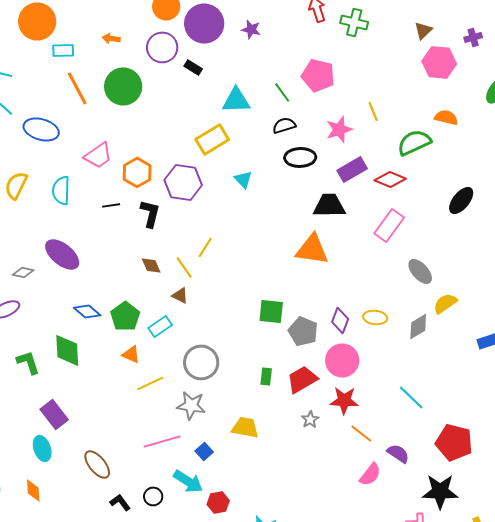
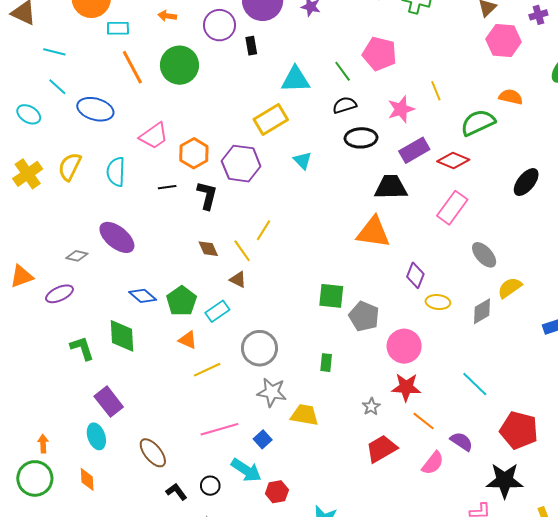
black rectangle: (193, 67) -> (251, 46), turned 48
purple diamond: (340, 320) -> (415, 275), moved
red trapezoid: (302, 379) -> (382, 449), moved
gray star: (191, 405) -> (272, 392), moved

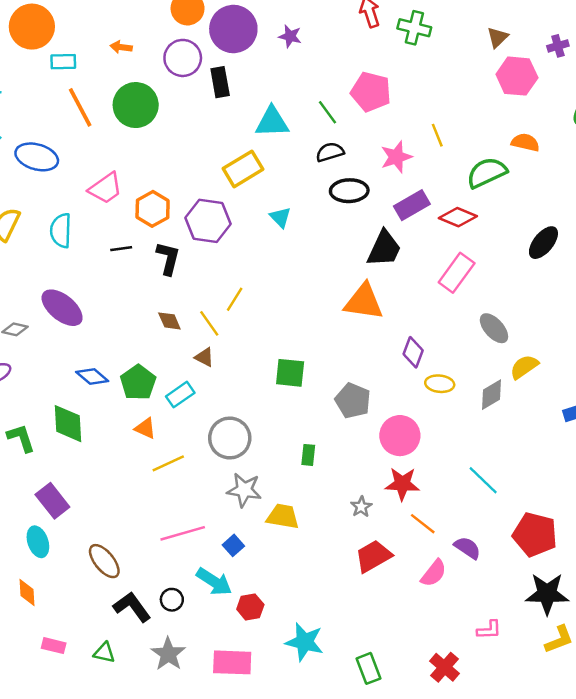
black rectangle: (251, 46) -> (220, 82), size x1.4
black trapezoid: (391, 187) -> (384, 249), turned 116
green square: (331, 296) -> (290, 373), moved
black star: (505, 480) -> (547, 594), moved
black L-shape: (176, 492) -> (132, 607), size x1.5

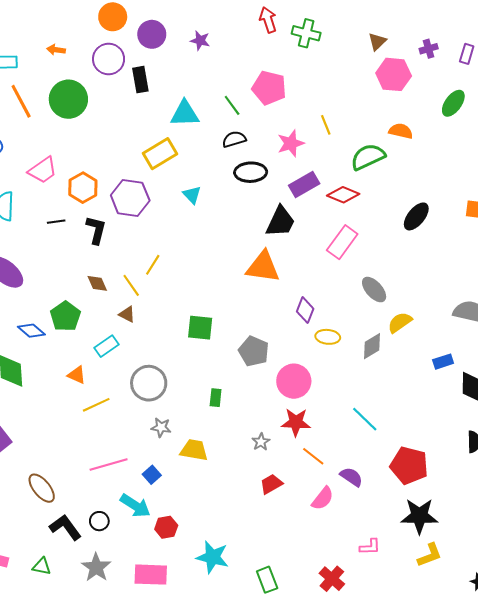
purple circle: (233, 29) -> (152, 34), size x0.7
green pentagon: (138, 383) -> (65, 316), moved
gray star: (244, 490) -> (161, 427), size x0.7
red trapezoid: (373, 556) -> (271, 484), size x0.7

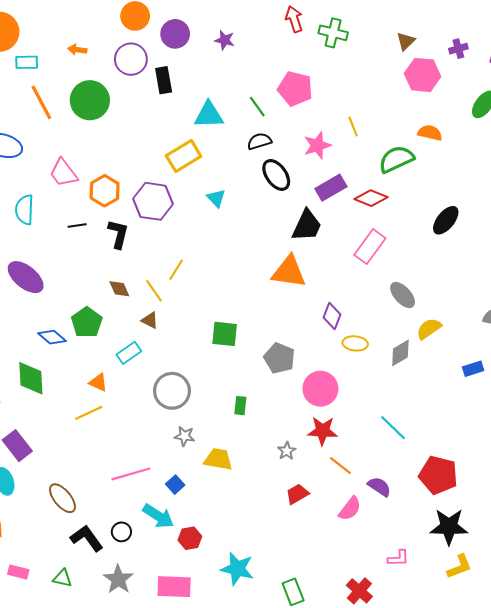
pink trapezoid: (43, 170) -> (64, 173), turned 88
black ellipse: (251, 172) -> (276, 175), turned 56
yellow line: (96, 405) -> (89, 413), moved

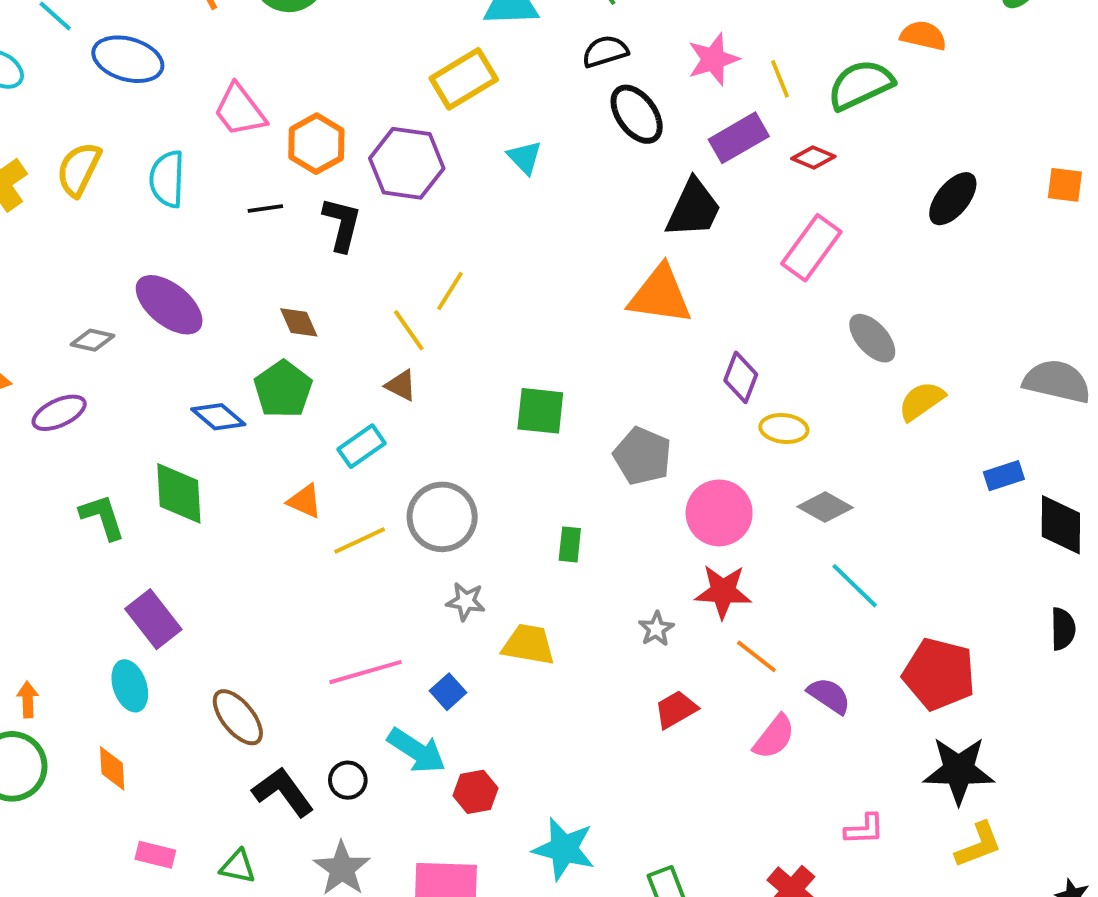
yellow line: (353, 127) -> (780, 79), moved
red diamond: (371, 198) -> (813, 157), size x0.7
brown diamond: (119, 289) -> (299, 322), moved
gray diamond: (400, 353) -> (825, 507), moved, turned 60
yellow line: (89, 413) -> (360, 540), moved

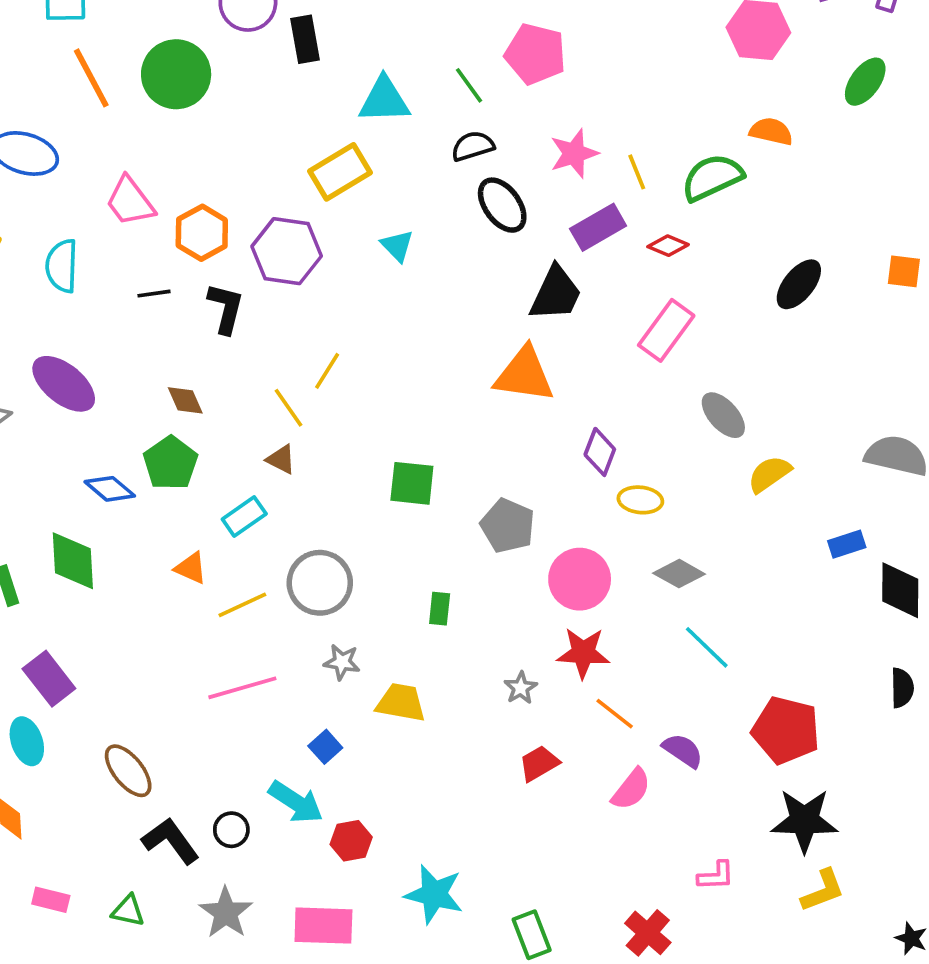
pink line: (366, 672) -> (242, 688), moved

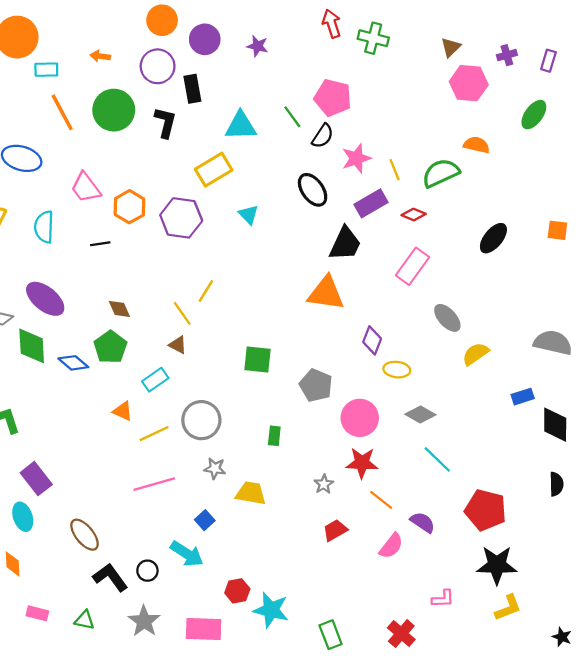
black semicircle: (473, 146) -> (323, 136), moved, turned 140
black L-shape: (226, 308) -> (165, 122), moved
green diamond: (73, 561) -> (32, 346), moved
red hexagon: (351, 841) -> (237, 591), moved

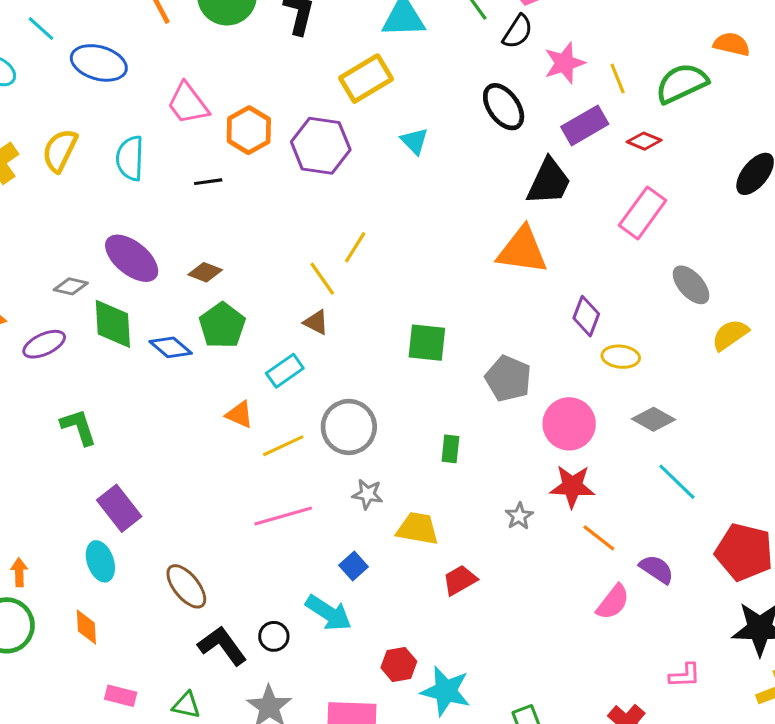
brown diamond: (119, 309) -> (205, 272), moved, turned -45
red trapezoid: (335, 530) -> (460, 580), moved

